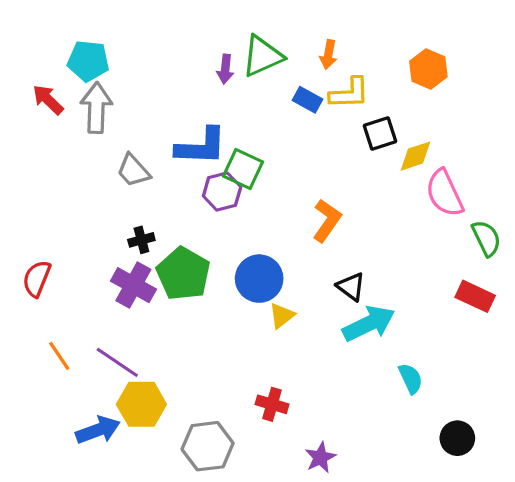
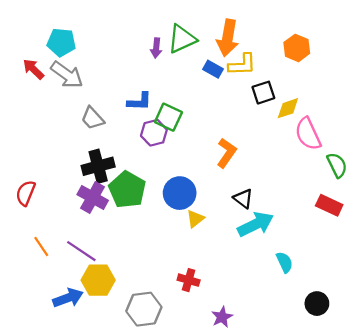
orange arrow: (328, 55) -> (228, 38), size x1.8
gray arrow: (96, 108) -> (67, 75), turned 124
blue L-shape: (201, 146) -> (139, 101), size x0.7
black cross: (141, 240) -> (98, 166), size x1.8

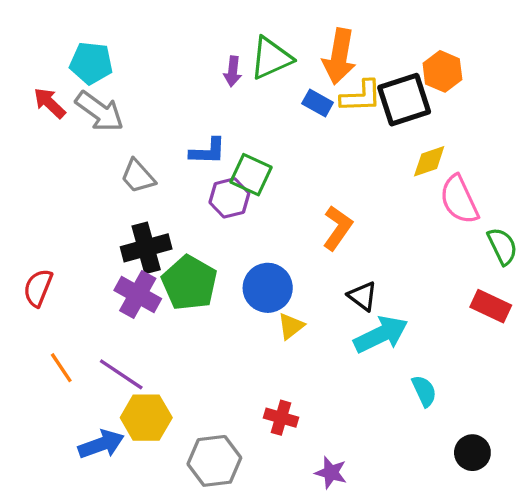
black square: (263, 93) -> (404, 100), moved, size x1.5
purple star: (222, 317) -> (331, 473), turned -30

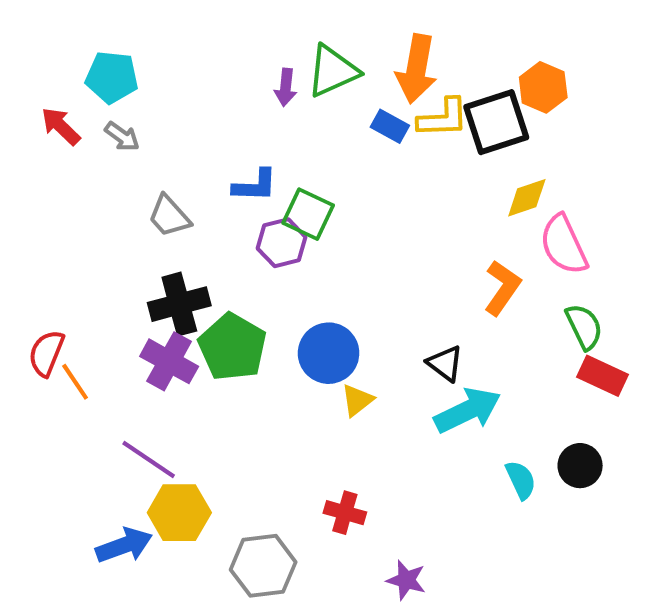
gray arrow: (100, 111) -> (122, 136), size x0.6
orange L-shape: (338, 228) -> (502, 288), moved
green semicircle: (502, 246) -> (584, 327), moved
orange line: (61, 368) -> (75, 382), moved
black circle: (472, 453) -> (580, 466), moved

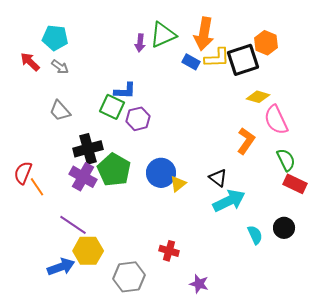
yellow diamond: (527, 198) -> (258, 97), turned 35
green square: (308, 214) -> (112, 107), moved
gray trapezoid: (169, 216) -> (60, 111), moved
yellow triangle: (357, 400) -> (178, 184), moved

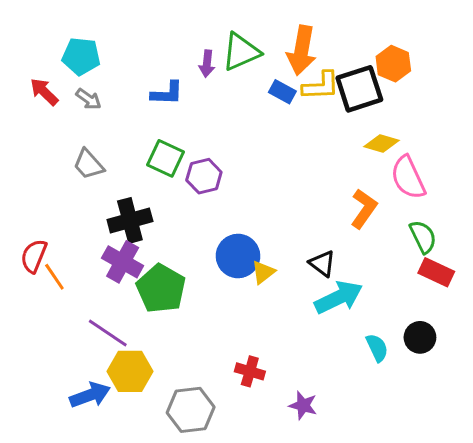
blue L-shape: (125, 91) -> (167, 93), moved
green pentagon: (114, 170) -> (161, 289), moved
purple star: (199, 284) -> (303, 405), moved

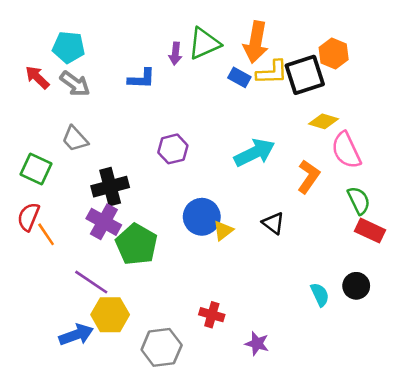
gray arrow: (89, 99) -> (75, 84), size x1.4
green square: (165, 158) -> (36, 169), moved
cyan arrow: (339, 297) -> (254, 153), moved

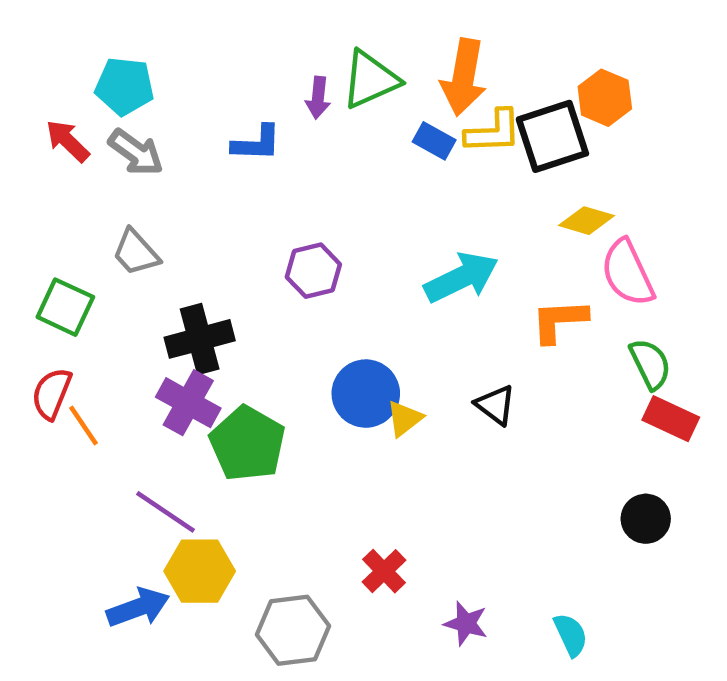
orange L-shape: (308, 177) -> (559, 321), turned -128
cyan semicircle: (320, 295) -> (571, 635), moved
red cross: (212, 315) -> (384, 571), turned 30

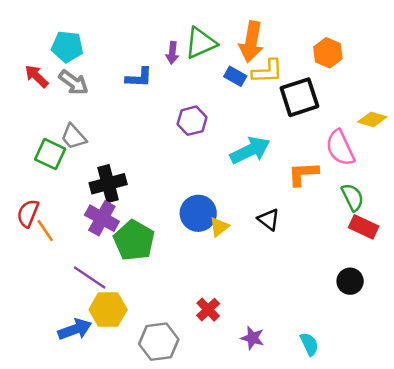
black square: (552, 136) -> (299, 97), moved
yellow diamond: (587, 221) -> (372, 119), moved
purple hexagon: (313, 271) -> (192, 121), moved
green square: (65, 307) -> (50, 154), moved

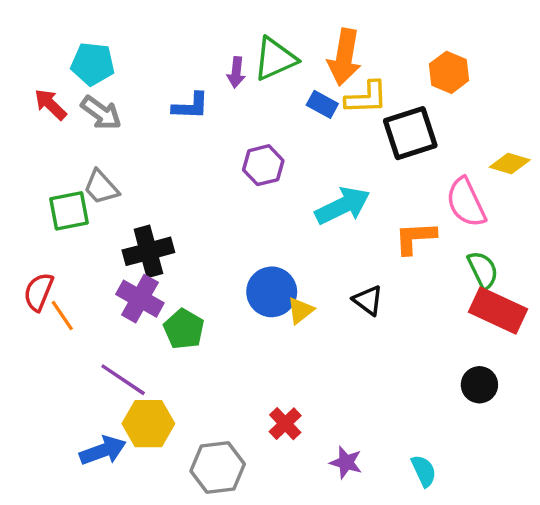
green square: (50, 154) -> (69, 211), turned -36
red rectangle: (364, 227) -> (498, 310), size x1.4
green pentagon: (134, 240) -> (184, 329), size x0.7

